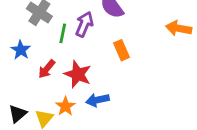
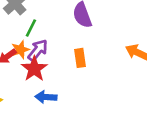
purple arrow: (84, 24) -> (38, 50), moved
orange star: (65, 106) -> (20, 50), moved

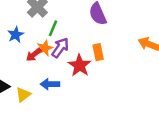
red star: (34, 69) -> (80, 65), moved
blue arrow: (46, 97) -> (50, 84), moved

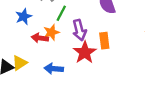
purple arrow: (60, 48) -> (79, 30), moved, turned 126
red arrow: (34, 55) -> (40, 38), turned 42
yellow triangle: (23, 95) -> (20, 63), moved

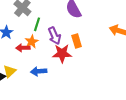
red star: (85, 52) -> (62, 53), turned -30

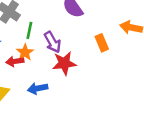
orange rectangle: (77, 41) -> (102, 43), moved

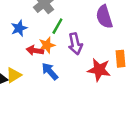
red star: (64, 63) -> (99, 70), moved
blue arrow: (38, 88) -> (50, 71), moved, turned 42

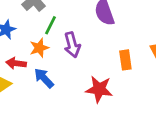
red arrow: (35, 50) -> (16, 63), moved
red star: (99, 70) -> (99, 89), moved

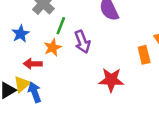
orange rectangle: (125, 60) -> (144, 55), moved
blue arrow: (44, 78) -> (35, 92), moved, turned 30

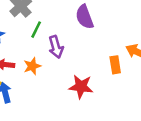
orange star: (53, 47) -> (32, 66), moved

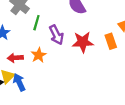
red star: (81, 87) -> (83, 42), moved

